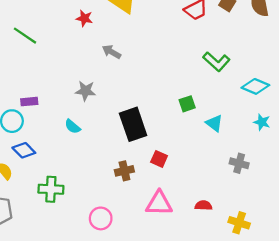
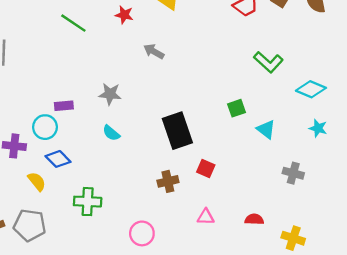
green line: (25, 36) -> (73, 23), moved
gray star: (86, 91) -> (110, 94), moved
pink triangle: (159, 203) -> (206, 217), size x0.6

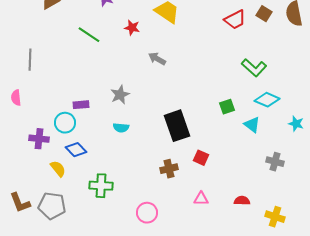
cyan diamond: (311, 89) -> (267, 100), moved
gray star: (110, 94) -> (120, 95), turned -30
cyan semicircle: (111, 133) -> (121, 128), turned -35

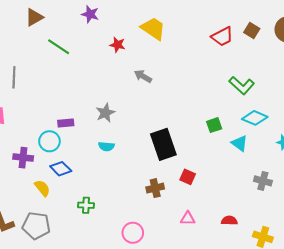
green line: (89, 35) -> (59, 47), moved
green cross: (101, 186) -> (86, 205), size x0.7

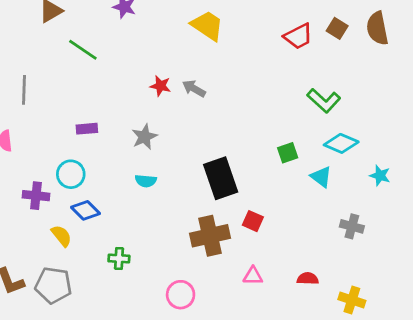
red star: (118, 45) -> (160, 86), moved
purple rectangle: (66, 123) -> (87, 129), moved
brown cross: (155, 188) -> (210, 236), size x1.6

